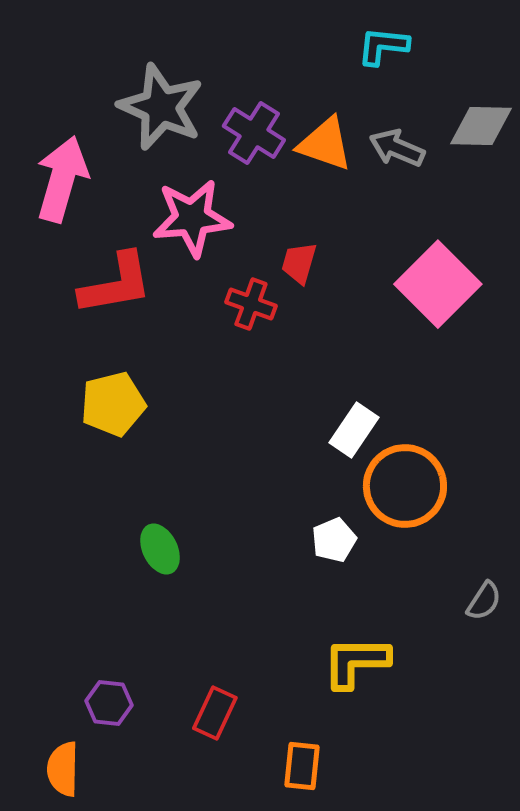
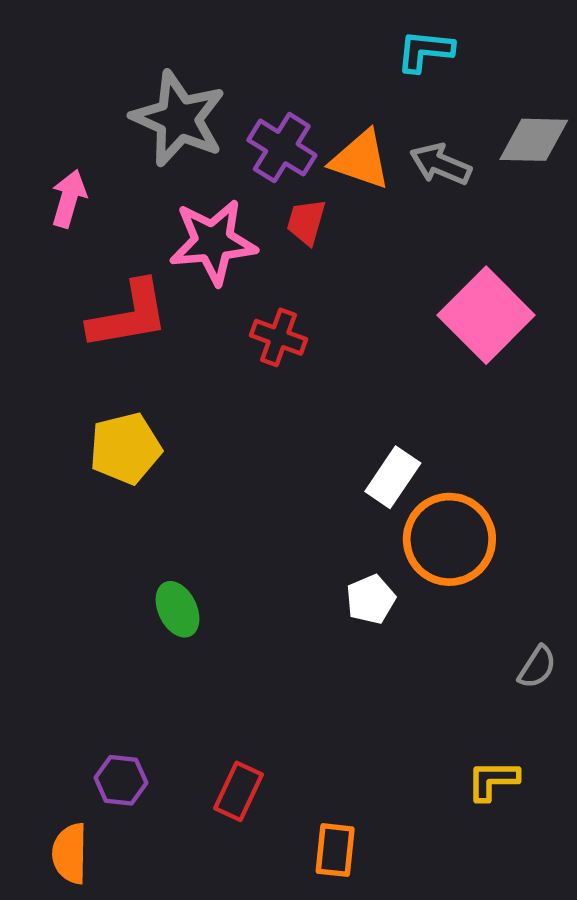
pink arrow: (62, 179) -> (69, 199), size x0.6
red trapezoid: (299, 263) -> (306, 222), moved
yellow L-shape: (356, 662) -> (493, 780), moved, size x0.7

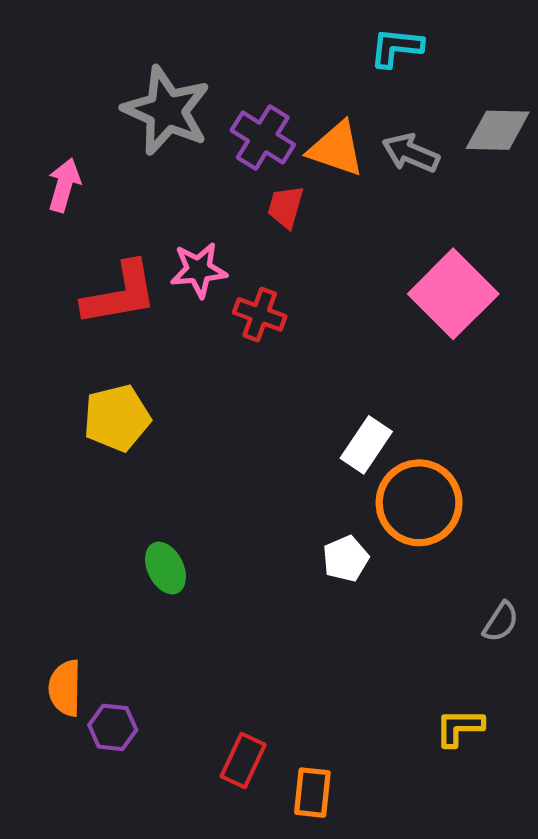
pink star: (213, 242) -> (199, 270), moved, size x0.7
red rectangle: (239, 791) -> (243, 760), moved
orange semicircle: (70, 853) -> (65, 688), moved

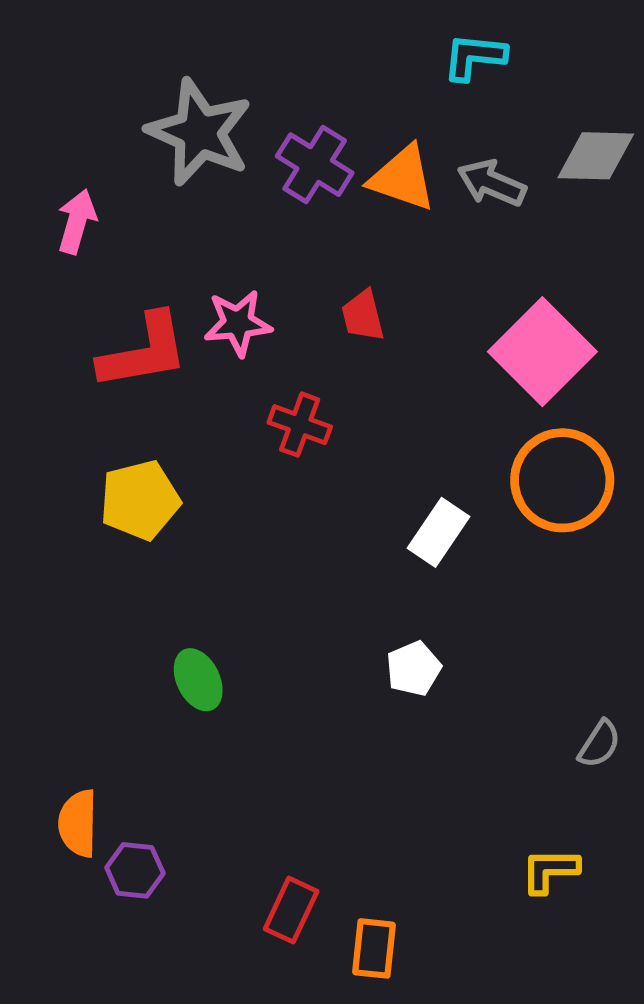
red trapezoid: (286, 207) -> (363, 316), moved, turned -30
red cross: (260, 314) -> (300, 425), moved
orange circle: (419, 503) -> (562, 480), moved

